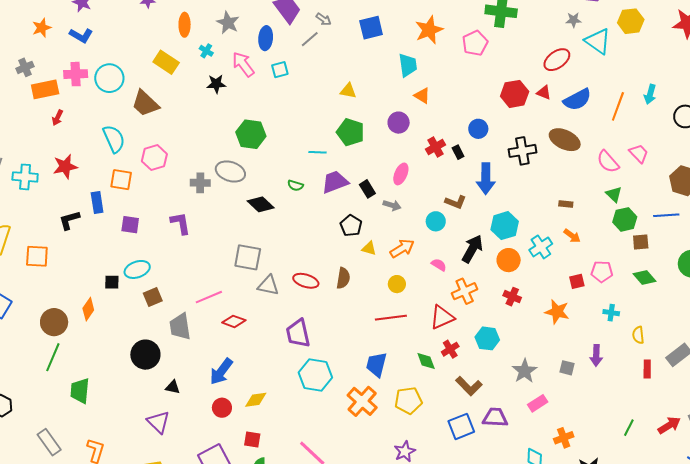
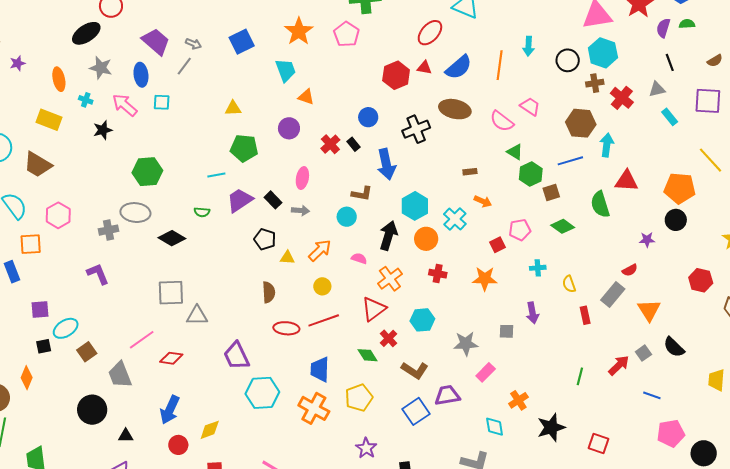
cyan square: (280, 70) -> (162, 102), turned 30
purple square: (130, 225) -> (40, 309), moved
red ellipse: (306, 281) -> (286, 328), moved
gray star: (525, 371) -> (466, 344), turned -30

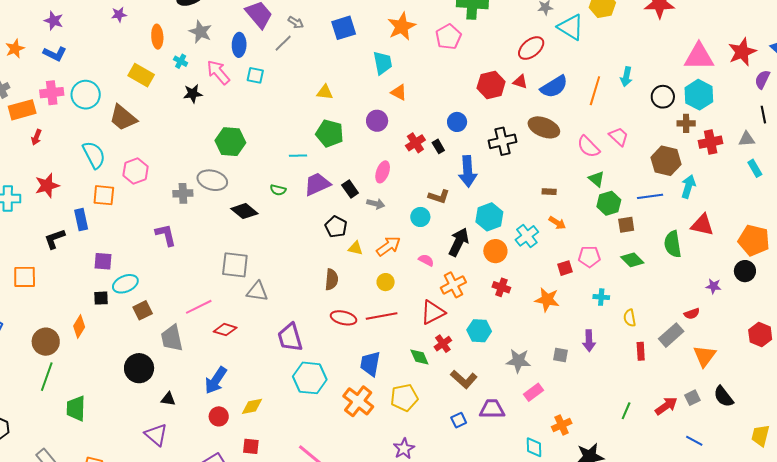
red cross: (622, 98) -> (711, 142), turned 30
blue square: (416, 411) -> (459, 420), size x0.6

